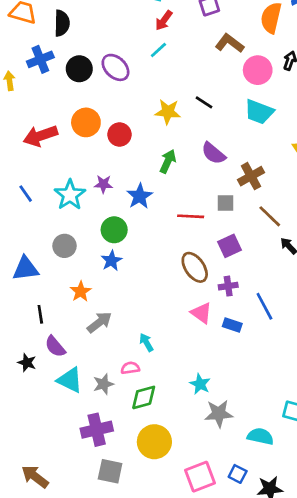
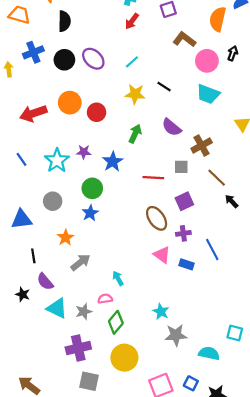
black semicircle: (62, 23) -> (64, 21), moved
cyan line: (158, 50) -> (132, 62), moved
green diamond: (144, 397) -> (116, 322), turned -35

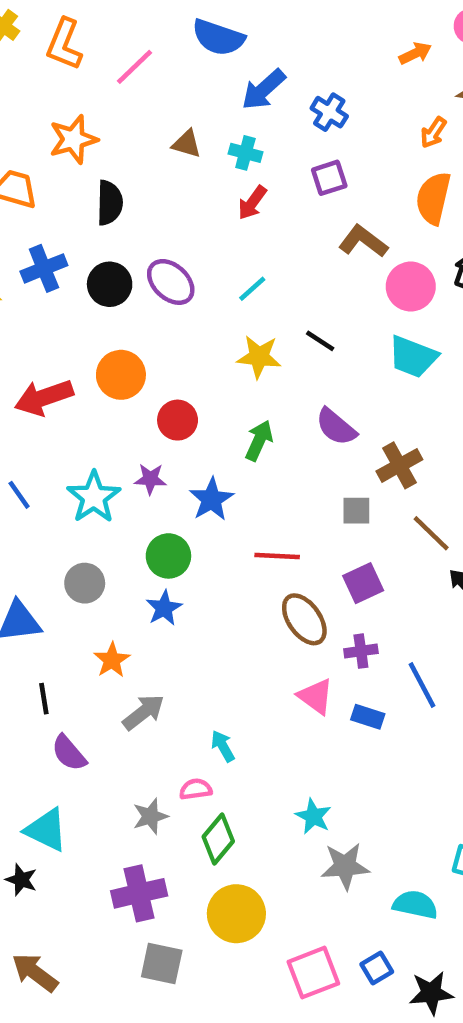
red circle: (97, 112) -> (178, 420), moved
red line: (153, 178) -> (277, 556), moved
black star: (23, 294) -> (21, 880), moved
cyan triangle: (57, 308) -> (46, 830), moved
blue square: (191, 383) -> (377, 968), turned 32

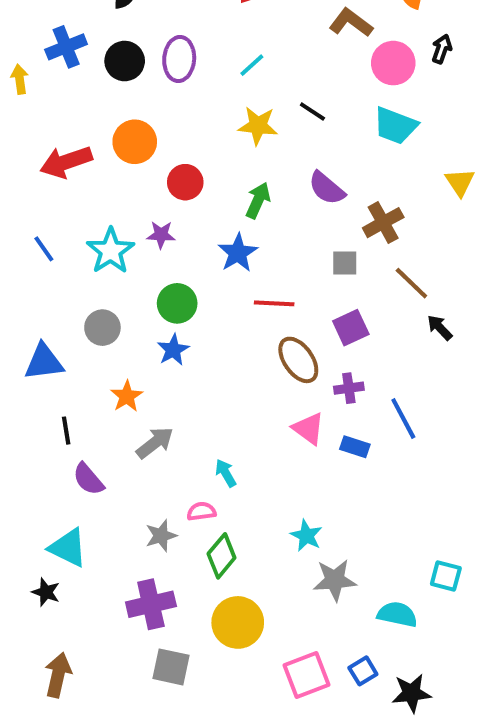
purple ellipse: (171, 282) -> (179, 59), turned 51
blue star: (211, 499) -> (238, 253), moved
brown arrow: (35, 973) -> (58, 675), turned 66

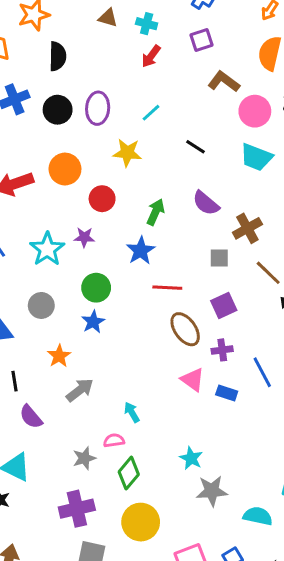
yellow star: (258, 126) -> (127, 153), moved

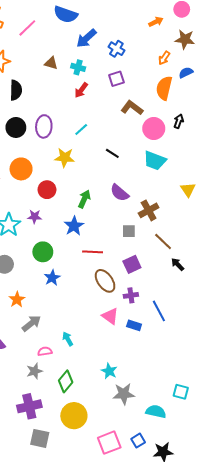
blue star: (93, 322) -> (52, 278), moved
pink semicircle: (114, 440) -> (45, 351), moved

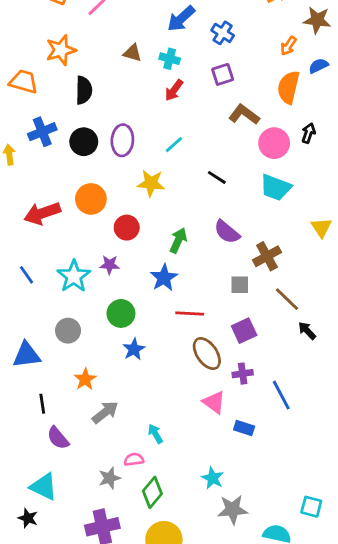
blue rectangle: (134, 325) -> (244, 428), moved
pink semicircle: (45, 351) -> (134, 459), moved

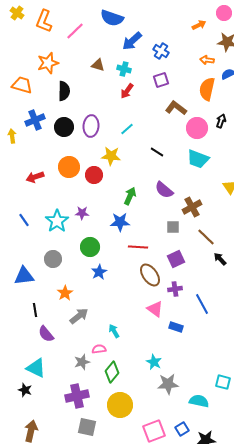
orange arrow: (288, 46) -> (207, 60), turned 64
red arrow: (42, 213) -> (35, 177), size x0.7
red circle: (127, 228) -> (94, 175), moved
blue star: (164, 278) -> (120, 222), turned 30

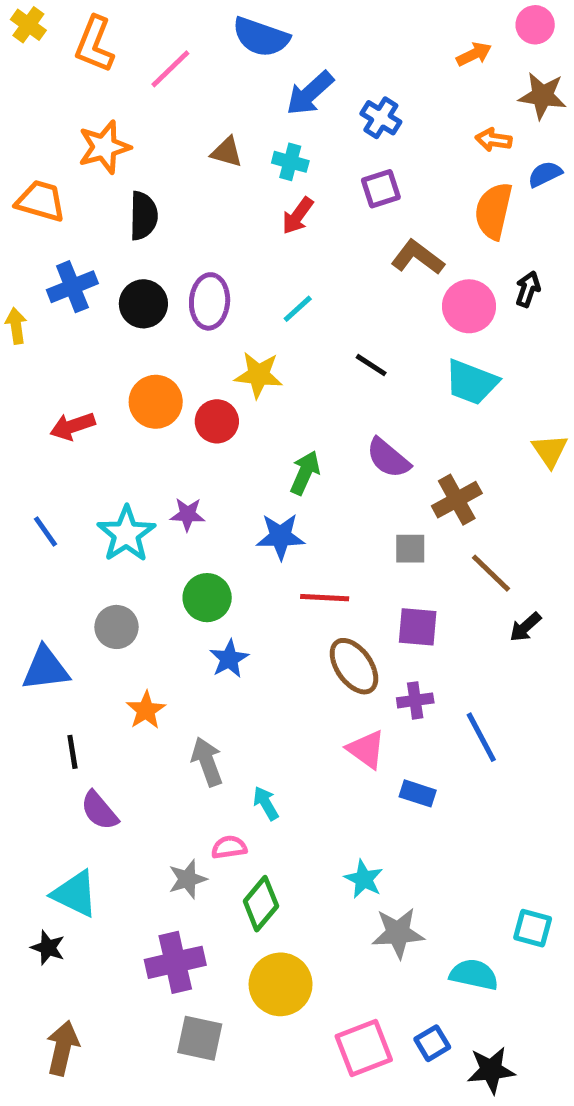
purple square: (176, 259) -> (418, 627), turned 30
black arrow: (220, 259) -> (525, 627), turned -88
gray arrow: (79, 316) -> (207, 762), moved, turned -72

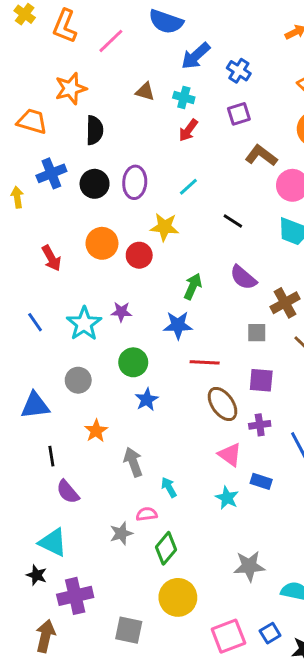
red arrow: (72, 426) -> (51, 258), turned -100
cyan star: (364, 879) -> (227, 498), moved
purple cross: (175, 962) -> (75, 596), moved

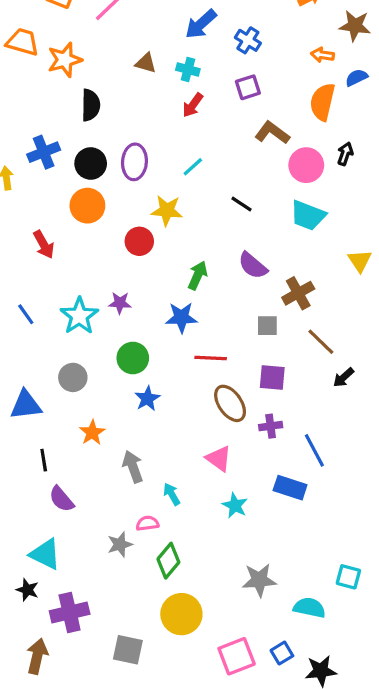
orange trapezoid: (32, 121) -> (23, 42), moved
orange circle: (102, 243) -> (87, 206), moved
pink triangle: (230, 455) -> (219, 458), moved
blue rectangle: (261, 481) -> (290, 488), moved, size x1.4

